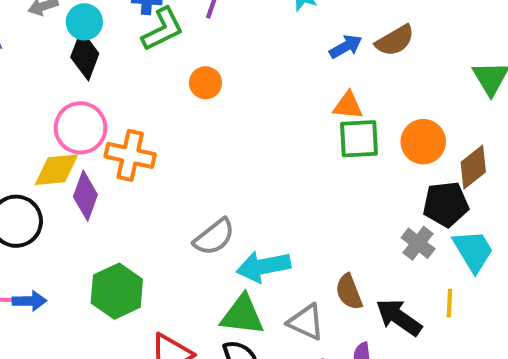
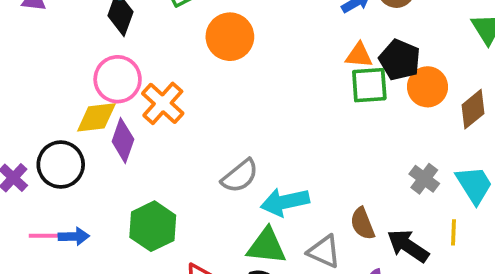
orange circle: (206, 83) -> (230, 37), size x1.6
orange cross: (130, 155) -> (163, 103), turned 30
black pentagon: (446, 204) -> (400, 60), moved, turned 30

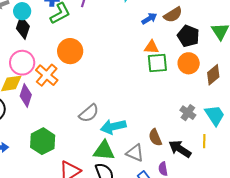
orange circle: (230, 37) -> (70, 51), moved
black pentagon: (400, 60) -> (188, 36), moved

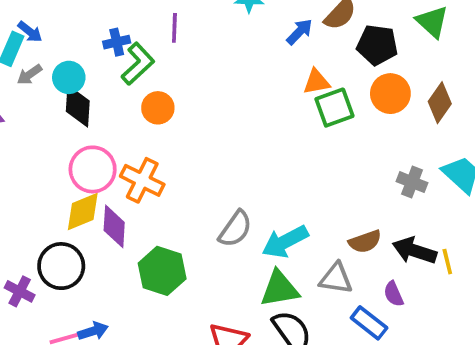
orange circle: (70, 51) -> (158, 108), moved, size x0.7
brown semicircle: (155, 137) -> (365, 242), turned -72
green hexagon: (43, 141) -> (162, 271), moved
yellow line: (204, 141) -> (447, 262), moved

